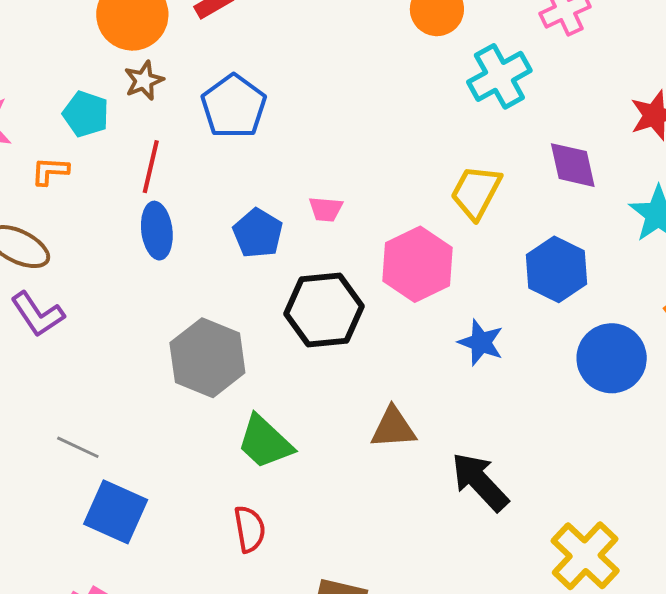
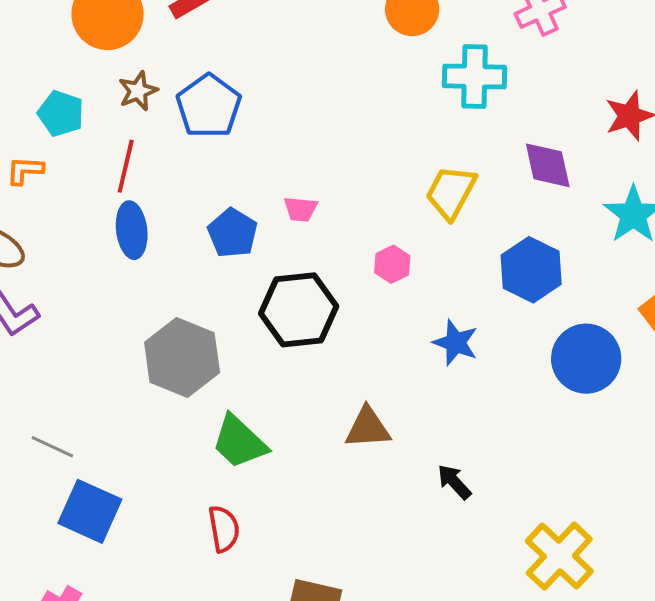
cyan cross: (499, 76) -> (474, 77), turned 30
brown star: (144, 81) -> (138, 91), moved
pink hexagon: (418, 264) -> (392, 264), size x0.5
black arrow: (480, 482) -> (454, 482), size x0.6

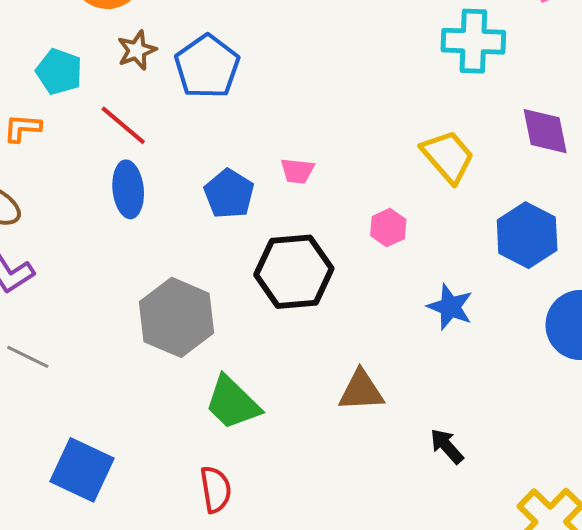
red line: (126, 166) -> (123, 125), turned -64
yellow trapezoid: (451, 192) -> (448, 156), turned 110
gray line: (52, 447) -> (28, 357), moved

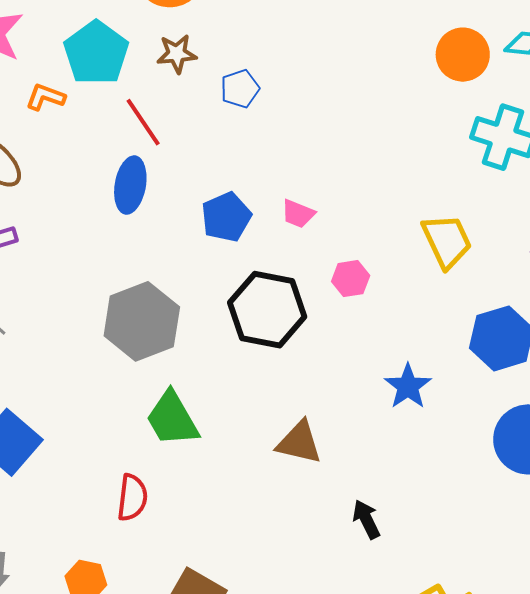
blue pentagon: (207, 67) -> (240, 89), size x0.6
cyan pentagon: (59, 72) -> (96, 53), size x1.4
pink hexagon: (388, 228) -> (351, 279), moved

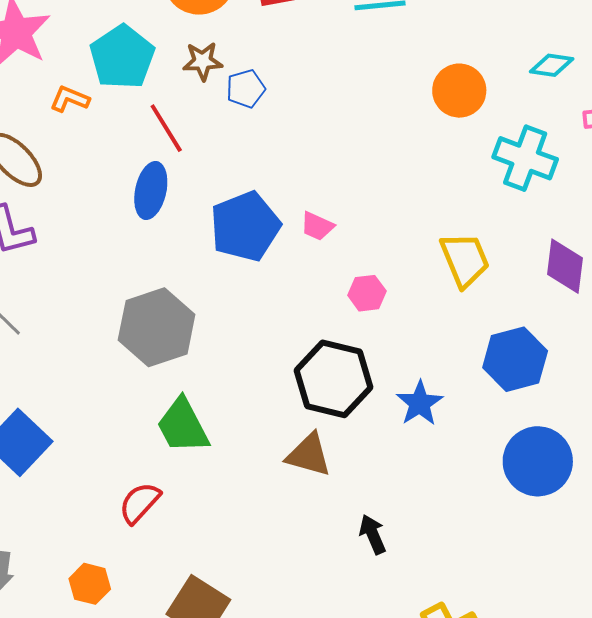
orange circle: (463, 55) -> (459, 91), moved
blue pentagon: (240, 89) -> (246, 89), moved
blue pentagon: (226, 217) -> (245, 226), size x1.4
black hexagon: (267, 310) -> (333, 379), moved
red semicircle: (132, 498) -> (140, 503), turned -147

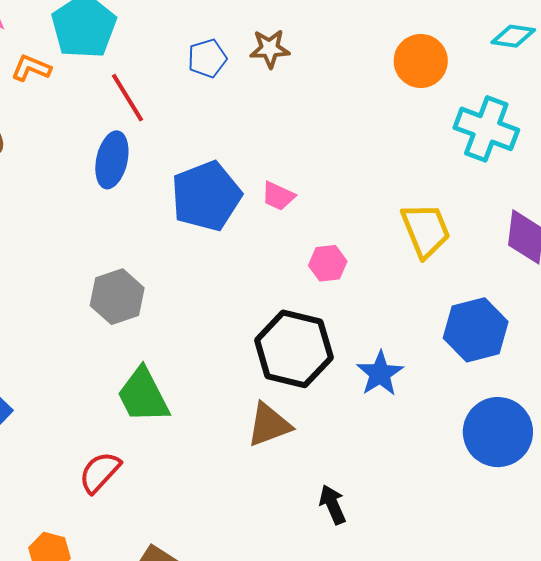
brown star: (203, 61) -> (270, 49), moved
gray hexagon: (157, 327) -> (117, 297), size x0.7
brown triangle: (309, 455) -> (269, 425), turned -36

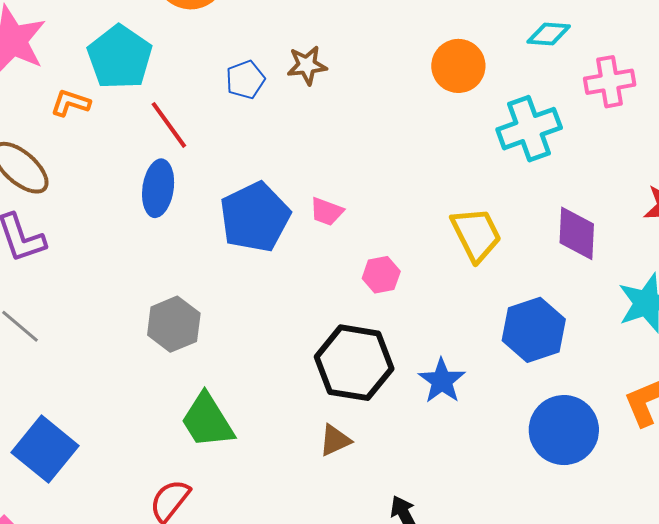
cyan cross: (486, 129) -> (529, 129), turned -36
brown triangle: (269, 425) -> (335, 440), size x0.7

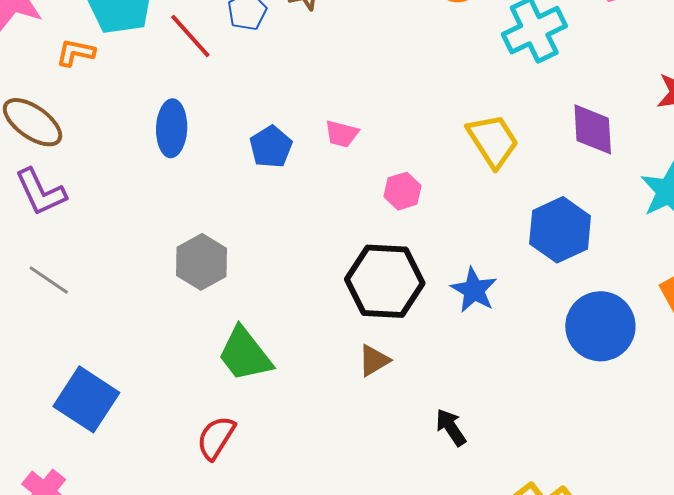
red line: (169, 125) -> (190, 36), moved
blue pentagon: (255, 217) -> (271, 147), size x0.6

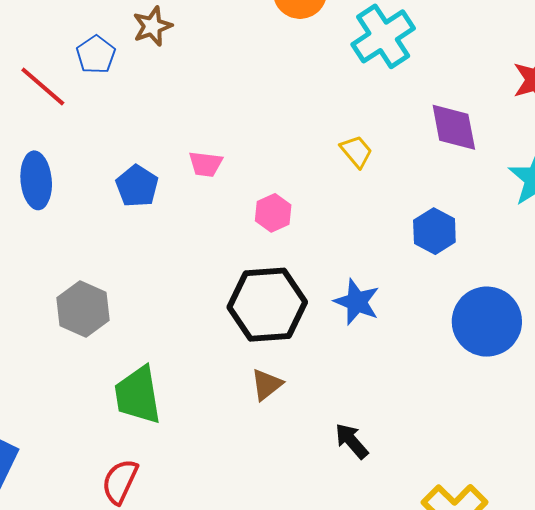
yellow trapezoid: (493, 141) -> (356, 151), size x0.6
blue hexagon: (560, 230) -> (434, 231), size x0.7
green trapezoid: (245, 354) -> (138, 395), turned 36

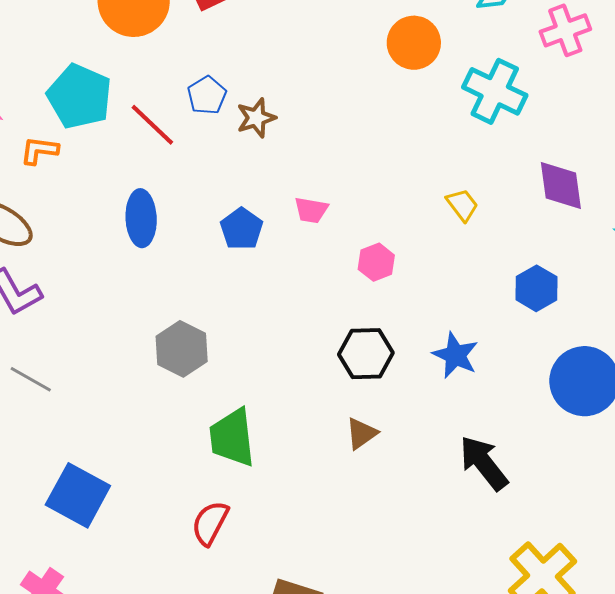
brown star: (152, 26) -> (256, 118), moved
cyan cross: (383, 36) -> (495, 91), turned -34
black hexagon: (267, 305) -> (366, 354), size x0.7
black arrow: (352, 441) -> (484, 463), moved, size x1.5

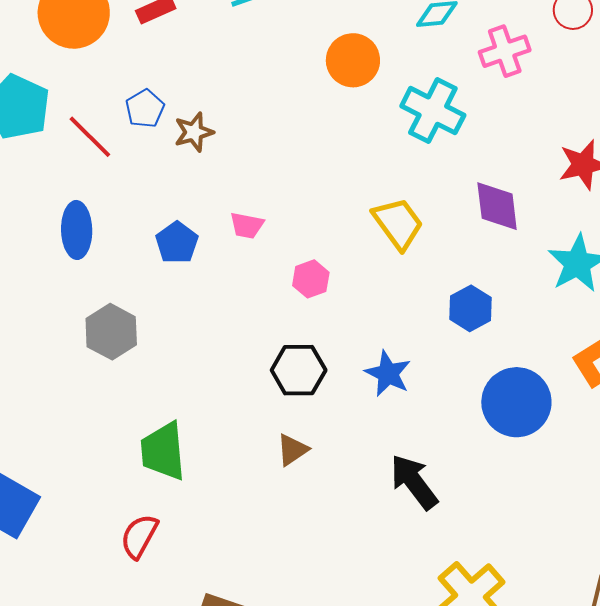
yellow trapezoid: (462, 205) -> (398, 223), size x1.6
gray hexagon: (182, 349) -> (111, 332), moved

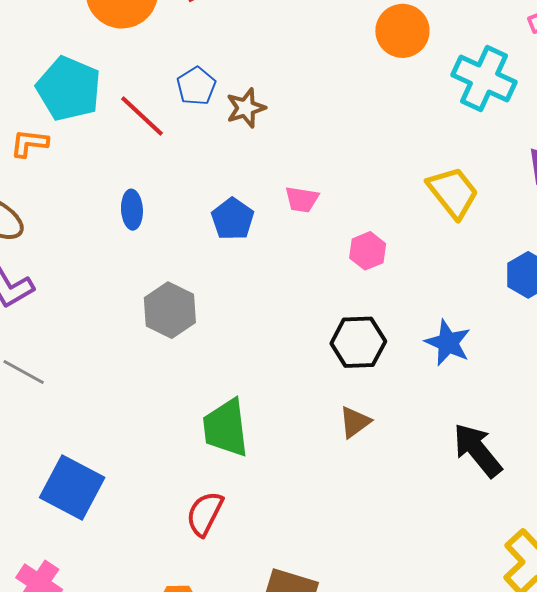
blue ellipse: (77, 230) -> (132, 210), size x0.7

